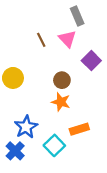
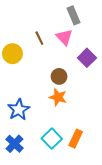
yellow circle: (13, 78) -> (12, 54), moved
blue star: (26, 127) -> (19, 110), moved
orange rectangle: (79, 129) -> (76, 139), moved, turned -48

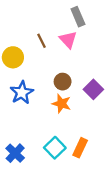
purple square: (87, 58) -> (93, 89), moved
blue star: (19, 110) -> (22, 93), moved

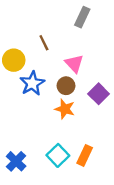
gray rectangle: (78, 17) -> (82, 17), turned 48
pink triangle: (68, 40) -> (74, 64), moved
blue star: (22, 93) -> (32, 83), moved

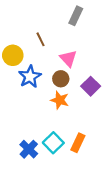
blue cross: (16, 161) -> (29, 149), moved

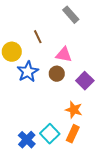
gray rectangle: (76, 16) -> (71, 15), turned -66
pink triangle: (68, 59) -> (64, 55), turned -36
orange star: (60, 100) -> (74, 110), moved

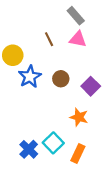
brown line: (38, 37) -> (49, 39), moved
pink triangle: (64, 55) -> (78, 39), moved
orange rectangle: (73, 134) -> (78, 154), moved

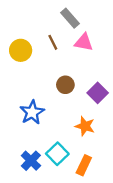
gray rectangle: (76, 16) -> (70, 18), moved
yellow circle: (13, 55) -> (21, 50), moved
blue star: (30, 77) -> (32, 112), moved

